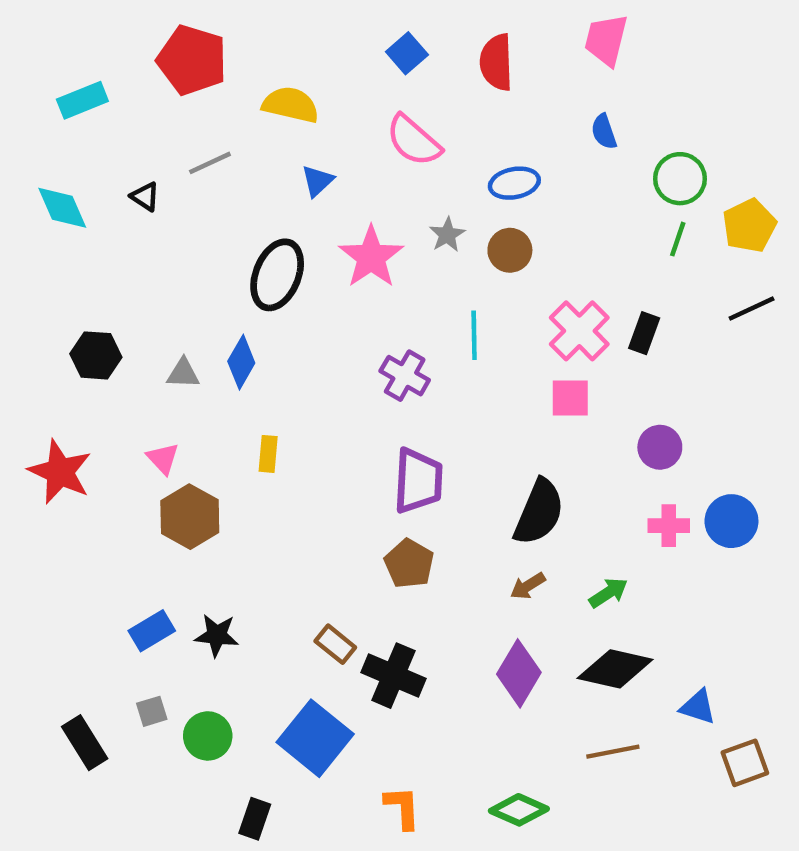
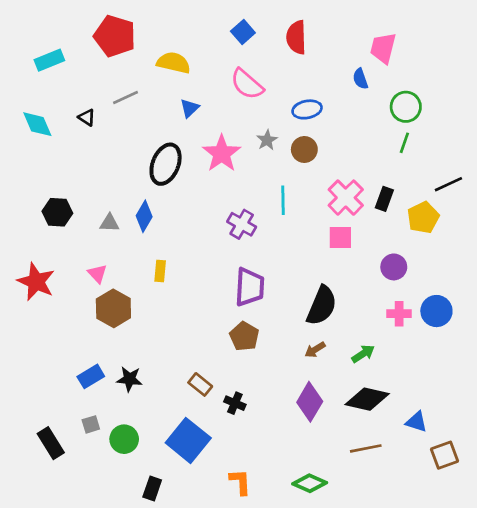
pink trapezoid: (606, 40) -> (383, 48), moved
yellow pentagon: (749, 226) -> (423, 218), moved
black cross: (394, 676) -> (235, 403), size x0.6

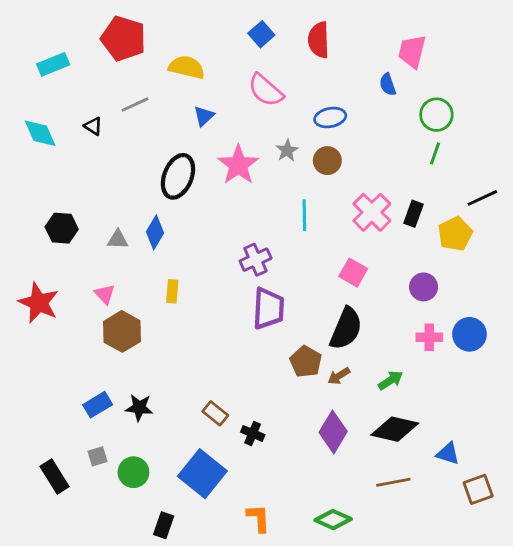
purple cross: (242, 224) -> (256, 260), moved, turned 36
pink square: (340, 238) -> (353, 273), moved, turned 30
brown pentagon: (244, 336) -> (306, 362), moved

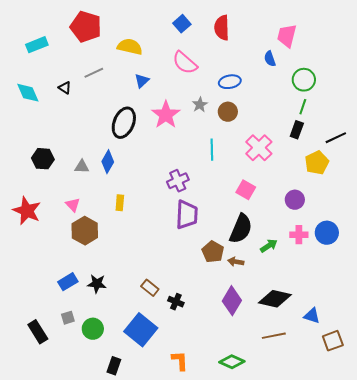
black rectangle: (413, 214) -> (297, 130), moved
brown arrow: (339, 376) -> (236, 262), turned 42
green arrow: (391, 380) -> (269, 246), moved

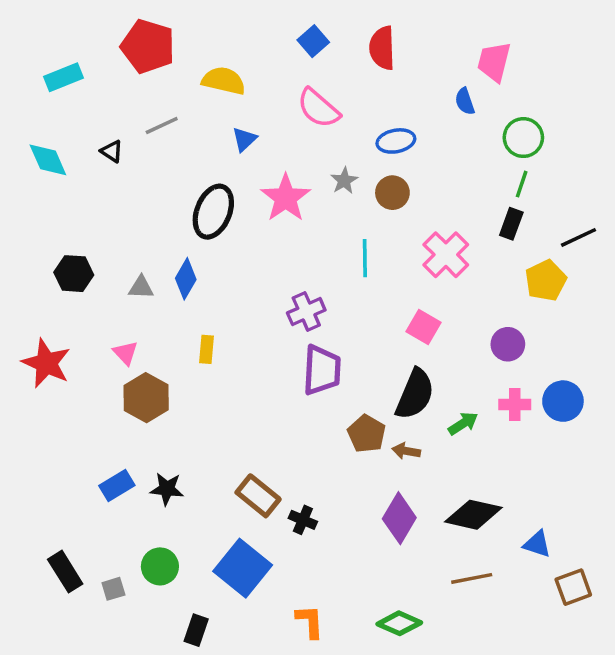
brown rectangle: (150, 288) -> (258, 496), size x1.4
gray square: (68, 318) -> (113, 589), moved

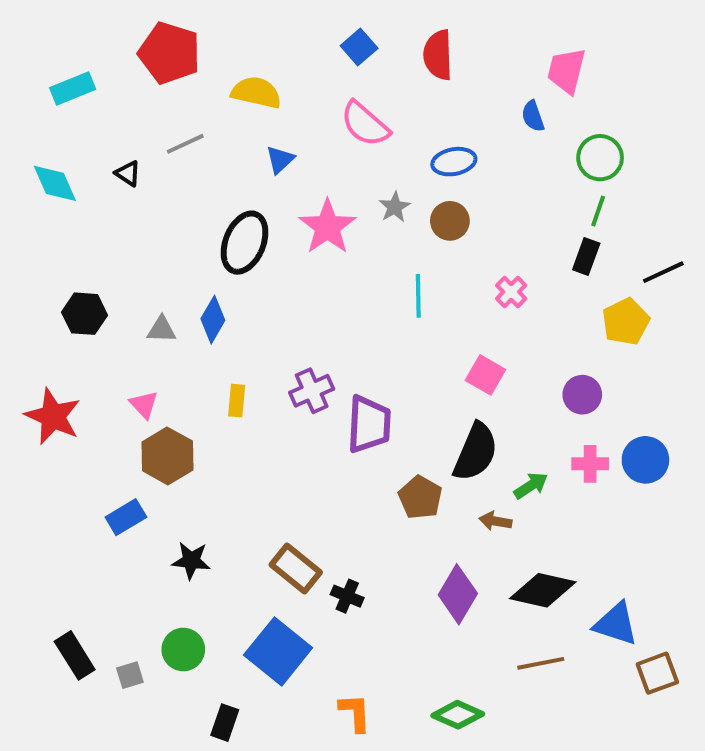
pink cross: (446, 255) -> (511, 292), size x0.6
purple cross: (306, 311) -> (312, 391), moved
brown arrow: (406, 451) -> (495, 521), moved
blue rectangle: (117, 485) -> (126, 517), moved
blue triangle: (537, 544) -> (616, 624), size x1.4

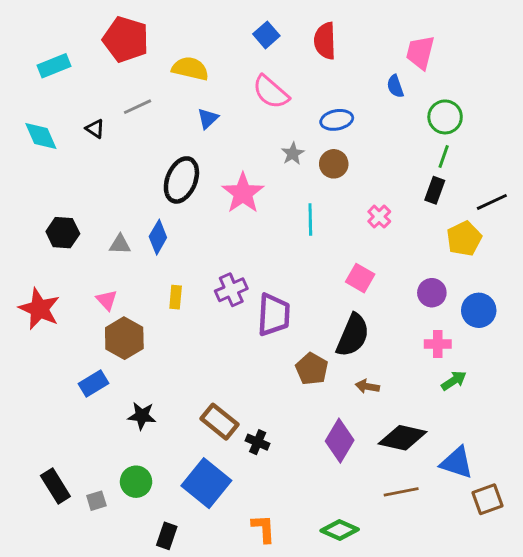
pink star: (327, 227) -> (243, 193), moved
blue circle: (645, 460) -> (479, 310), moved
green arrow: (531, 486) -> (454, 381), moved

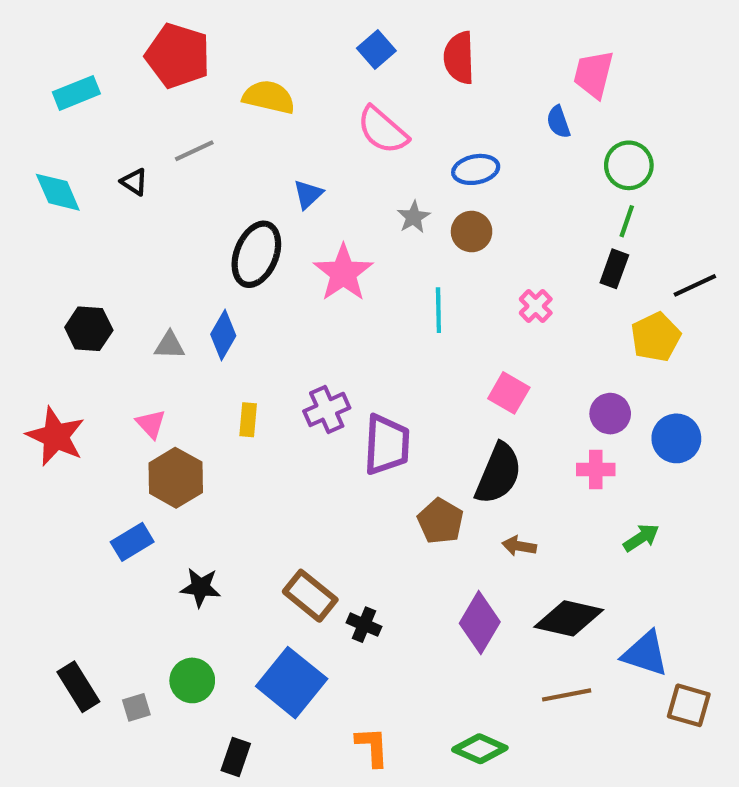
blue triangle: (208, 118) -> (308, 194), moved
pink cross: (438, 344) -> (596, 469), moved
brown square: (488, 499) -> (689, 705), turned 36

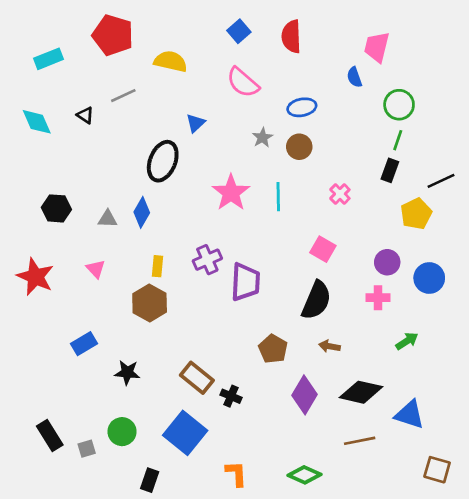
pink star: (343, 273) -> (231, 193), moved
brown hexagon: (176, 478) -> (150, 303), moved
brown pentagon: (441, 521) -> (273, 349), moved
brown square: (689, 705) -> (437, 470), moved

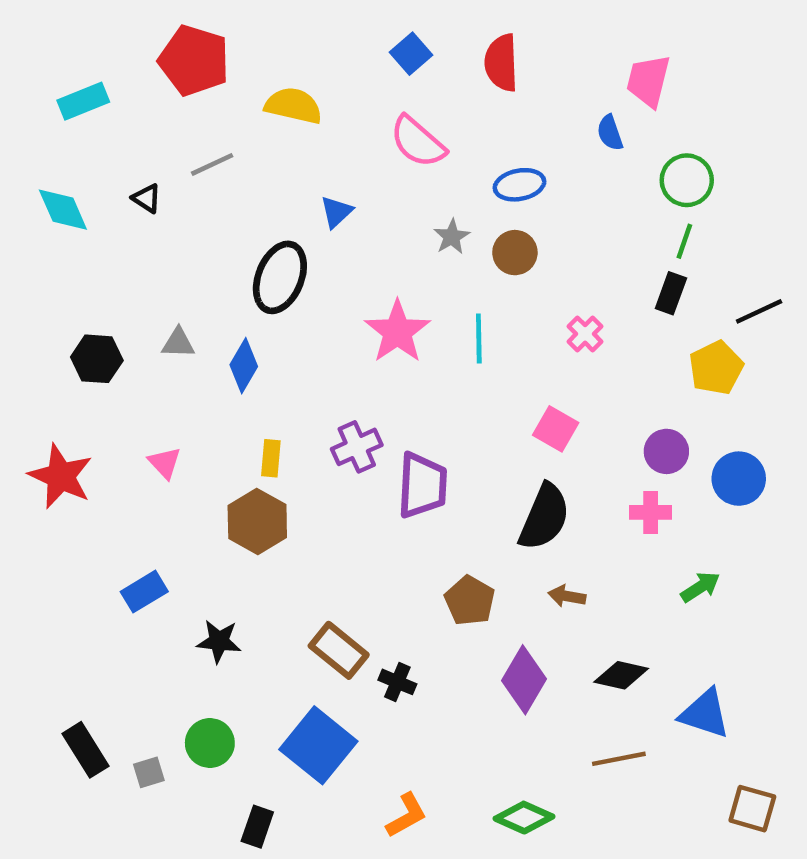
gray triangle: (108, 219) -> (178, 343), moved
black diamond: (361, 392) -> (621, 675), size x0.7
orange L-shape: (236, 474) -> (406, 815), turned 64

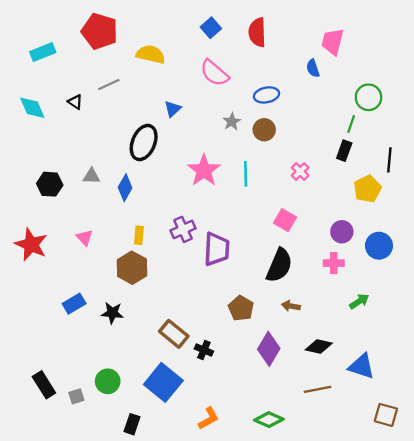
green circle: (687, 180) -> (369, 97), moved
black line: (759, 311) -> (389, 160), turned -60
black star: (219, 641) -> (112, 313), moved

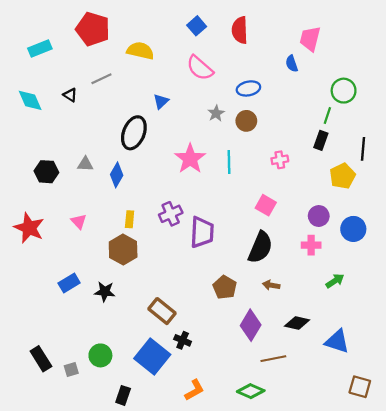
pink cross: (300, 171) -> (280, 160), turned 35
black cross: (204, 350) -> (183, 340), moved
brown line: (318, 389) -> (273, 359), moved

